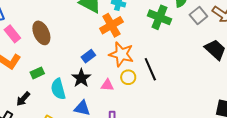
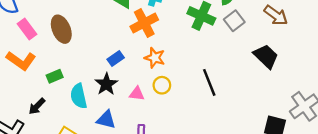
gray square: (198, 15) -> (234, 21), moved
orange star: (121, 54) -> (155, 58), size x0.7
black line: (150, 69) -> (209, 82), moved

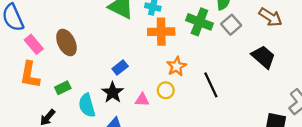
orange cross: (144, 23) -> (161, 32), moved, turned 30
orange star: (155, 58) -> (177, 66), moved, turned 30
orange L-shape: (21, 61) -> (30, 75), turned 68

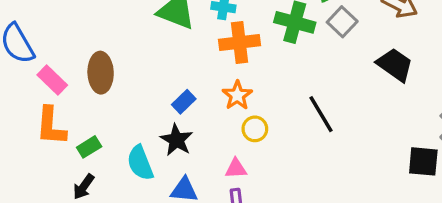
brown ellipse: (66, 43) -> (101, 73), turned 30
orange star: (177, 66) -> (237, 95), moved
green rectangle: (63, 88) -> (89, 147), moved
pink triangle: (142, 100) -> (236, 168), moved

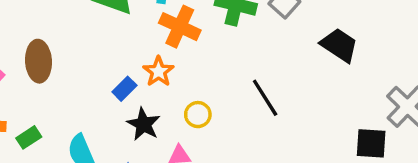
orange cross: (239, 42) -> (180, 27), turned 33
orange star: (237, 95) -> (158, 72), moved
black star: (176, 140) -> (144, 124), moved

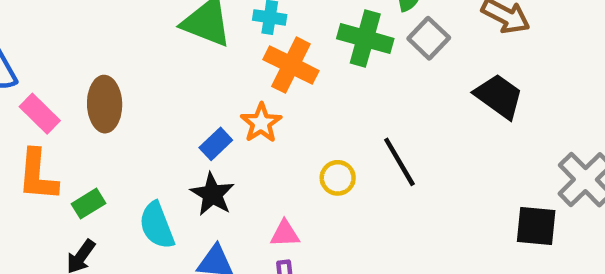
yellow circle: (198, 115) -> (338, 178), moved
black star: (144, 124) -> (212, 194), moved

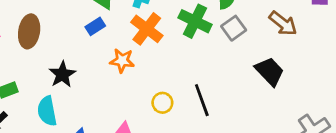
orange star: (261, 123) -> (122, 61), turned 30
blue rectangle: (216, 144) -> (95, 26), moved
black star: (212, 194) -> (62, 74), moved

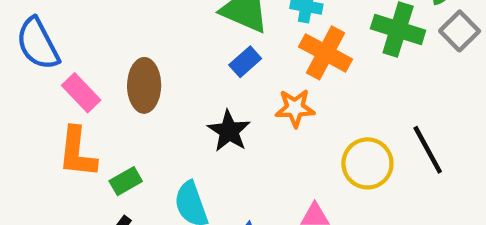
black star: (62, 74) -> (229, 131), moved
yellow circle: (162, 103) -> (367, 163), size x1.5

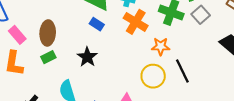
blue rectangle: (245, 62) -> (97, 24), turned 72
orange star: (295, 108) -> (161, 46), moved
green rectangle: (126, 181) -> (48, 57), moved

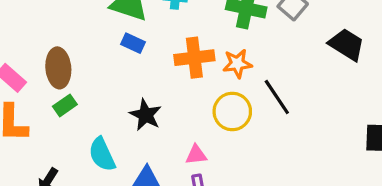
orange cross: (136, 22) -> (194, 58), moved, turned -30
black star: (87, 57) -> (146, 115), moved

